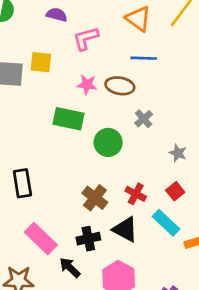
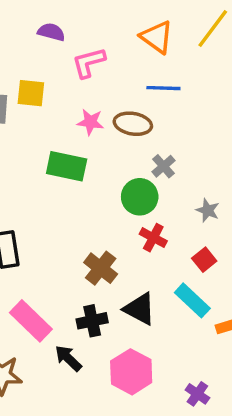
green circle: (108, 142) -> (140, 197), moved
red cross: (136, 194) -> (153, 238), moved

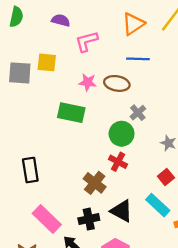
orange triangle: (157, 37) -> (133, 24), turned 50
red cross: (153, 238) -> (118, 162), moved

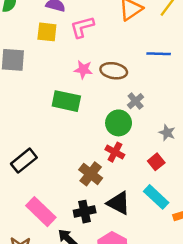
blue line: (138, 59) -> (159, 54), moved
yellow square: (47, 62) -> (47, 32), moved
black rectangle: (30, 170) -> (24, 161), turned 60
red square: (166, 177) -> (156, 162), moved

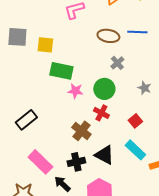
yellow square: (47, 32) -> (45, 45), moved
pink star: (83, 70) -> (75, 91), moved
brown ellipse: (114, 71) -> (108, 36), moved
gray cross: (136, 101) -> (117, 63), moved
gray star: (167, 133) -> (144, 88), moved

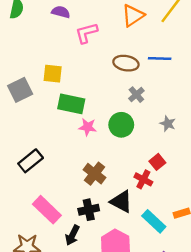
gray square: (17, 37) -> (20, 90), moved, turned -30
red cross: (101, 113) -> (143, 179), moved
cyan rectangle: (135, 150) -> (154, 221), moved
black arrow: (62, 184) -> (72, 235), turned -108

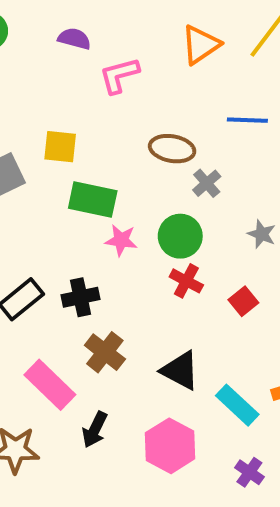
brown ellipse: (126, 63) -> (172, 149), moved
brown cross: (95, 174) -> (105, 352), moved
red cross: (143, 179) -> (186, 281), moved
black cross: (89, 210) -> (80, 297), moved

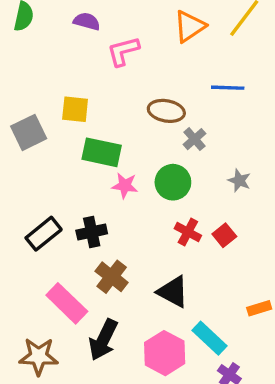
red cross: (186, 281) -> (188, 232), moved
cyan rectangle: (237, 405) -> (209, 338), moved
black arrow: (95, 430) -> (103, 340), size x1.4

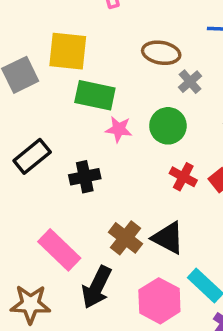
yellow square: (75, 109) -> (68, 51), size x1.4
black rectangle: (44, 234) -> (32, 156), moved
brown cross: (112, 277) -> (125, 238), moved

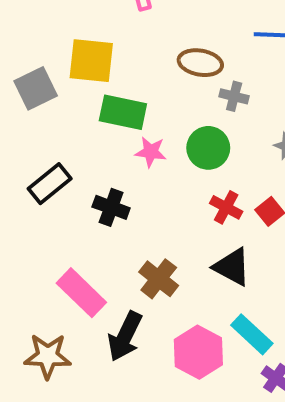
gray cross: (190, 82) -> (234, 96), turned -35
black cross: (85, 177) -> (111, 207), turned 32
black triangle: (168, 238) -> (232, 267), moved

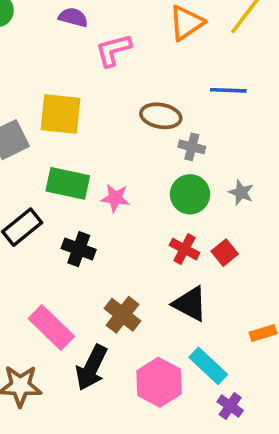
green rectangle: (123, 112) -> (68, 183), moved
green circle: (208, 148) -> (190, 194), moved

